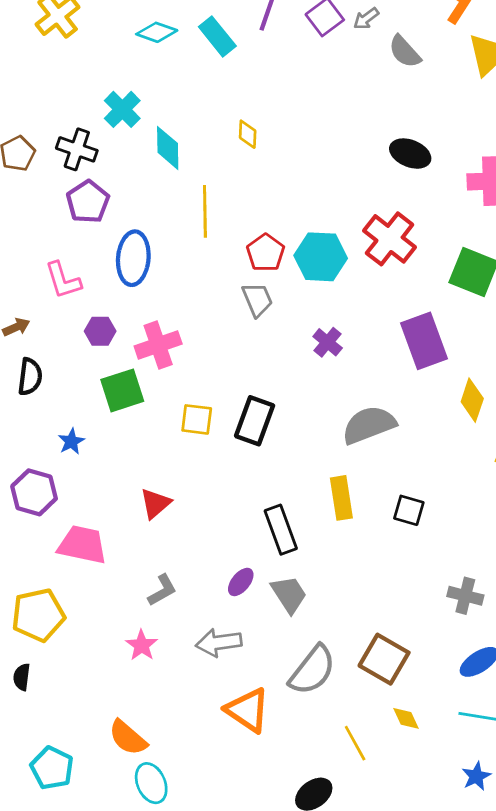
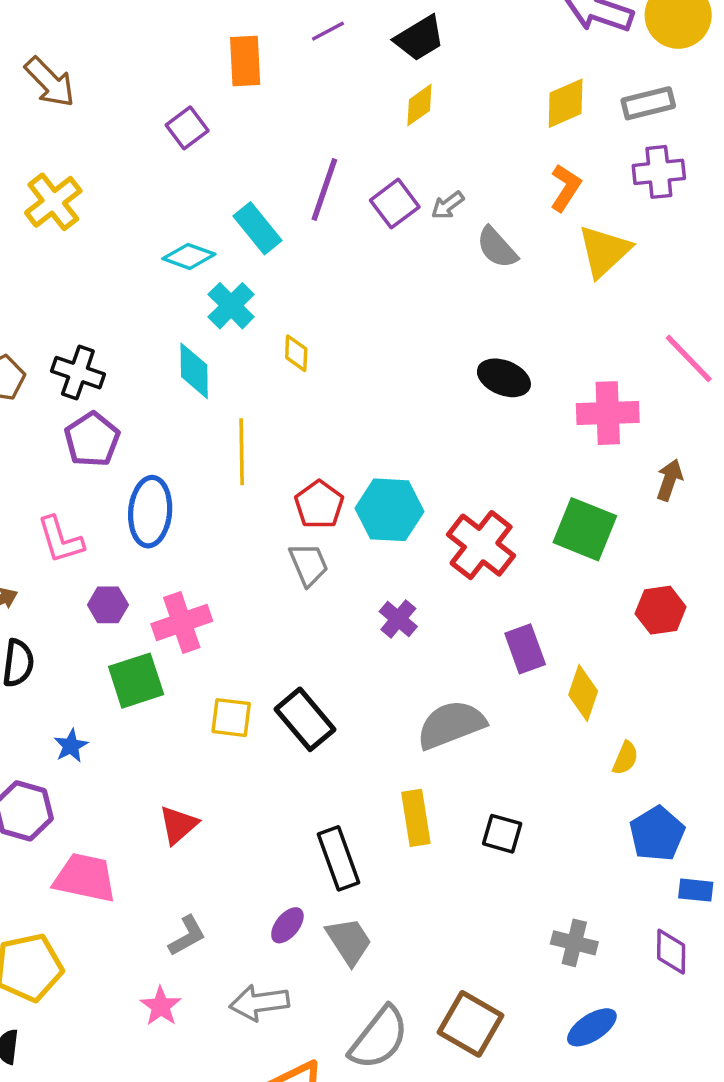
cyan diamond: (157, 32) -> (189, 256), moved
cyan cross: (122, 109) -> (231, 306), moved
red cross: (390, 239) -> (481, 545), moved
purple rectangle: (424, 341) -> (525, 649), moved, size x0.7
black rectangle: (255, 421) -> (305, 719), turned -60

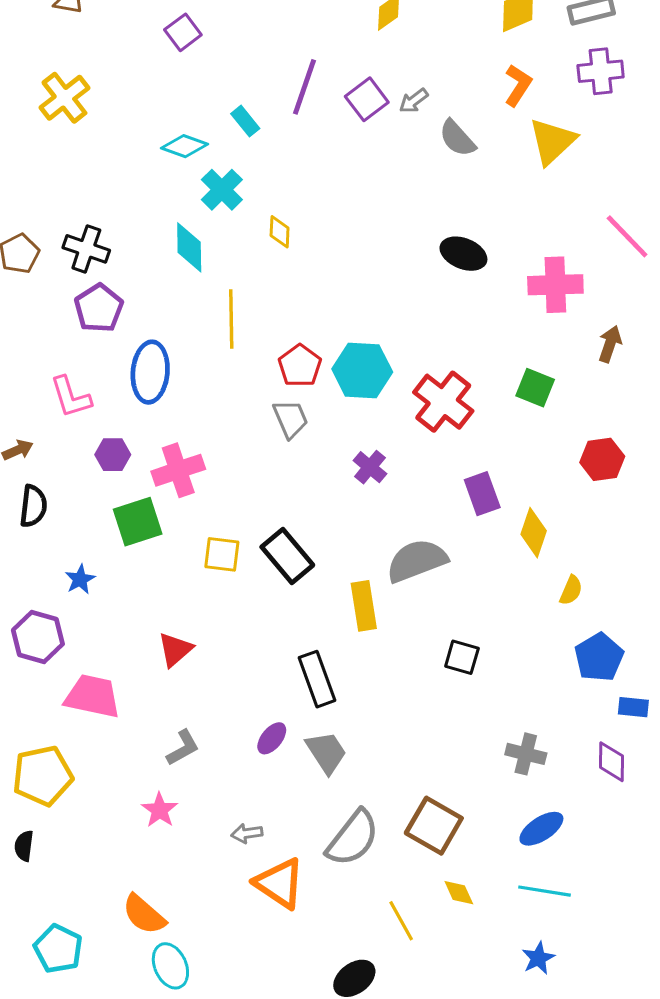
cyan rectangle: (257, 228) -> (245, 121), size x0.7
green square: (585, 529) -> (535, 388), size x0.7
yellow rectangle: (416, 818) -> (364, 606), moved
gray arrow: (259, 1003) -> (247, 833), moved, size x0.6

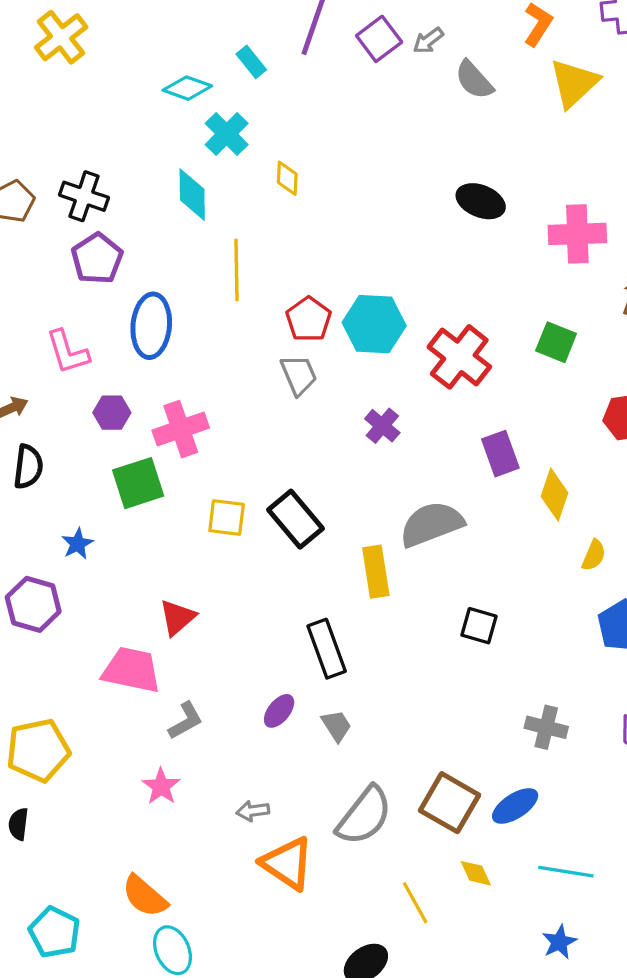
pink trapezoid: (93, 696) -> (132, 670), moved
gray trapezoid: (326, 752) -> (336, 726), size x0.7
blue ellipse: (541, 829) -> (515, 806), moved

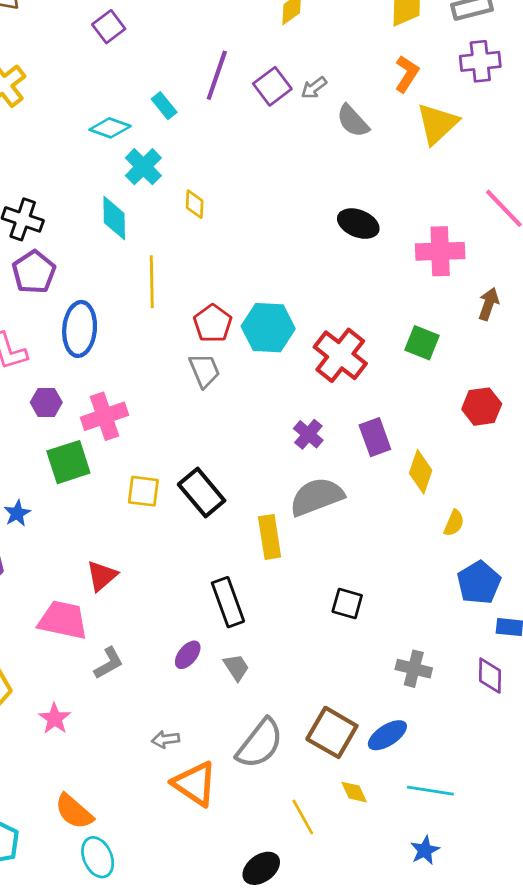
purple cross: (382, 426) -> (308, 434), moved
black square: (479, 626) -> (347, 603), moved
pink star: (161, 786) -> (55, 719), moved

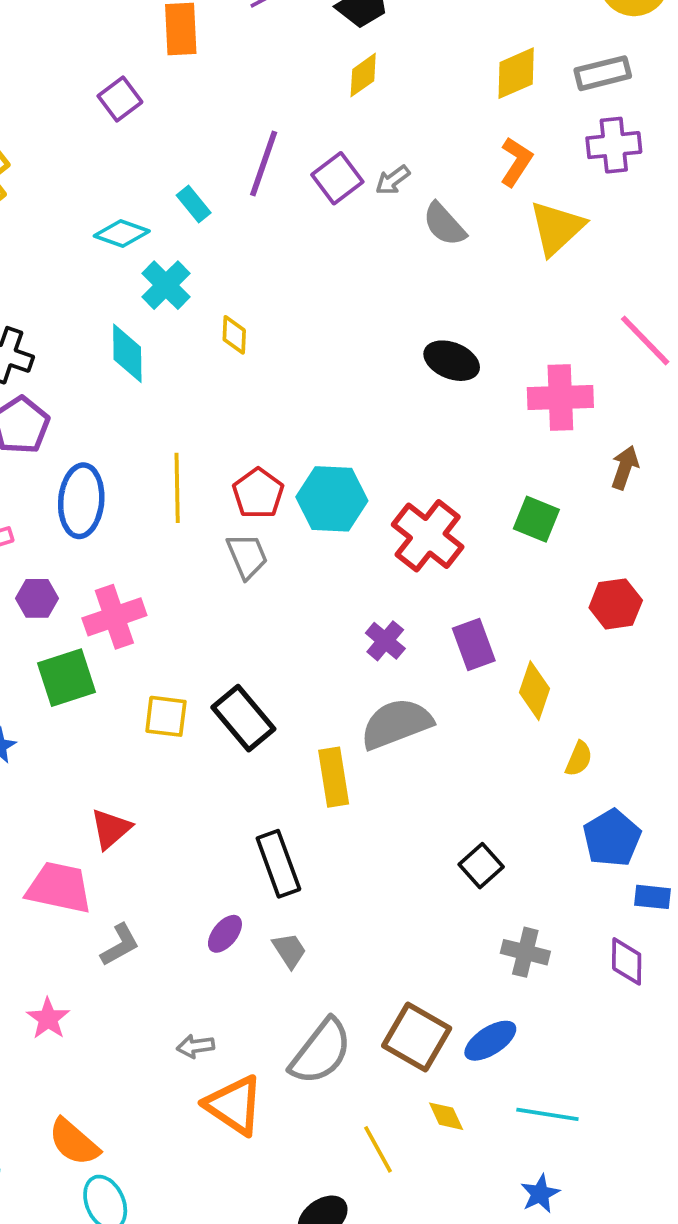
yellow line: (152, 282) -> (177, 488), moved
black square: (347, 603) -> (481, 866), moved, turned 32

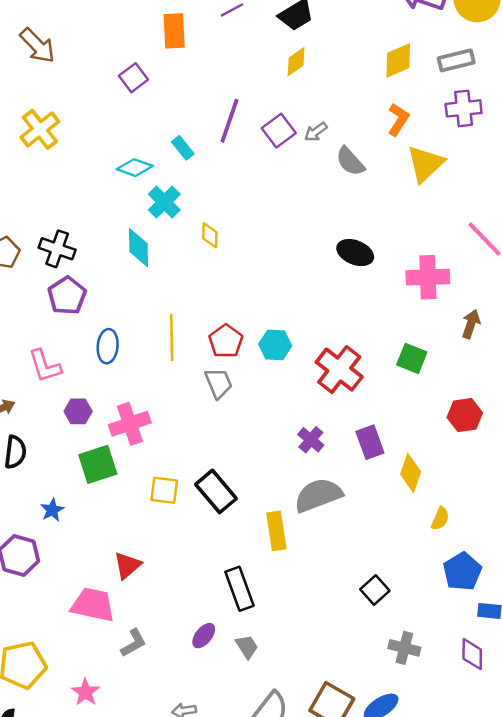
cyan hexagon: (332, 499) -> (275, 345), size x0.7
blue ellipse: (81, 501) -> (108, 346), size x0.7

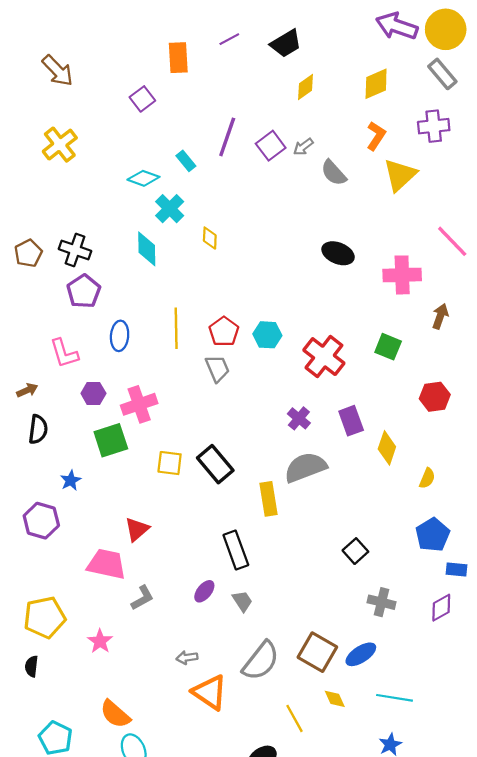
gray rectangle: (456, 60) -> (442, 74), moved, turned 64
yellow diamond: (296, 62) -> (305, 87), moved
yellow semicircle: (440, 519) -> (427, 478), moved
purple diamond: (472, 654) -> (441, 608), turned 60

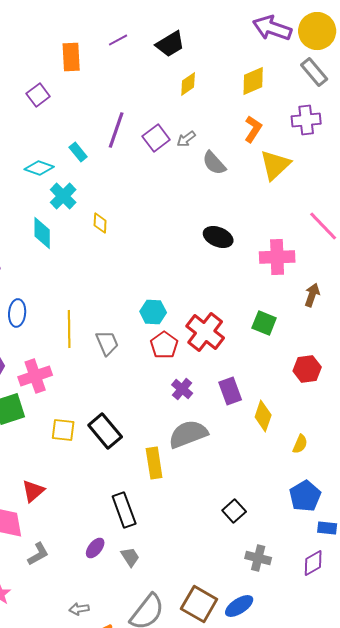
yellow line: (176, 328) -> (69, 329), moved
red pentagon: (224, 332) -> (164, 345), moved

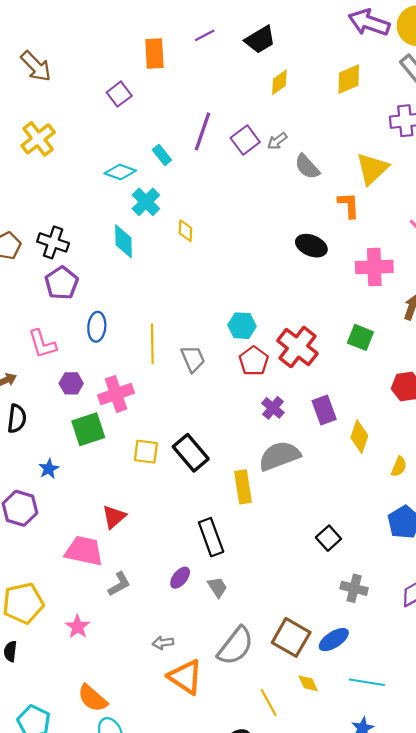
orange L-shape: (253, 129) -> (349, 205), moved, turned -36

